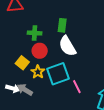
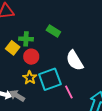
green rectangle: (62, 25) -> (53, 31), turned -64
white semicircle: (67, 46) -> (75, 60), moved
yellow square: (22, 63) -> (13, 48), moved

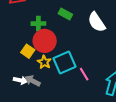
yellow square: (13, 48) -> (28, 51), moved
red circle: (31, 57) -> (45, 41), size x1.5
white semicircle: (75, 60) -> (97, 22), moved

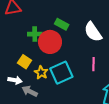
red circle: (45, 41) -> (50, 42), moved
pink line: (84, 74) -> (93, 64), moved, turned 32
white arrow: (20, 80) -> (15, 80), moved

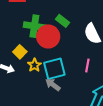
green cross: (35, 34) -> (34, 26), size x1.5
gray arrow: (30, 91) -> (53, 85), moved

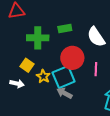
green rectangle: (63, 21) -> (65, 29), turned -40
red circle: (48, 36) -> (72, 58), moved

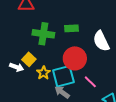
pink line: (96, 69) -> (90, 82), moved, turned -56
white arrow: (17, 84) -> (17, 67), moved

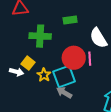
green rectangle: (72, 28) -> (70, 20), moved
pink line: (90, 82) -> (90, 59), moved, turned 48

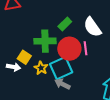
green rectangle: (70, 20) -> (65, 24), moved, turned -32
green cross: (40, 36) -> (45, 41), moved

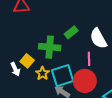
red circle: (69, 49) -> (85, 81), moved
white arrow: (13, 67) -> (15, 69), turned 48

